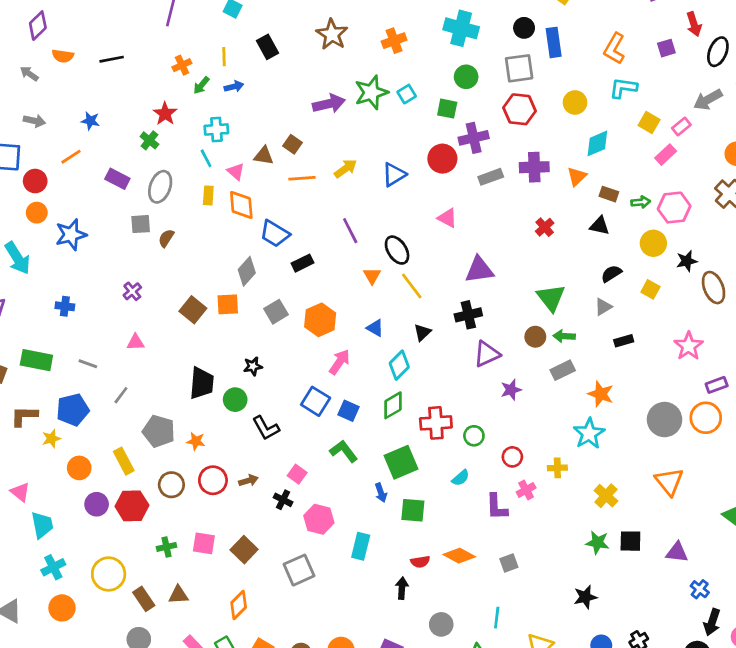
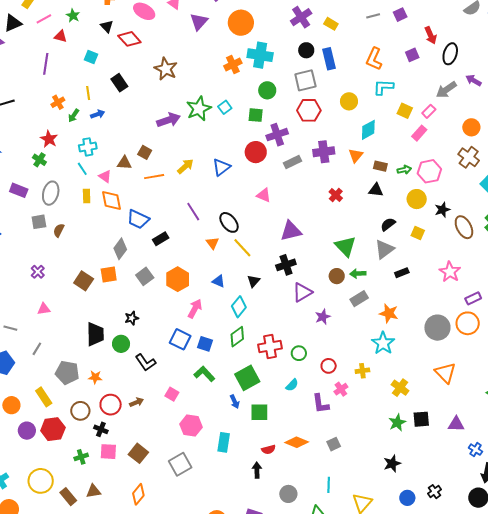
orange cross: (394, 41) -> (233, 64), moved
gray triangle: (603, 307) -> (384, 249), size x1.5
black cross: (283, 500) -> (101, 429), moved
green star: (597, 542) -> (397, 423), turned -30

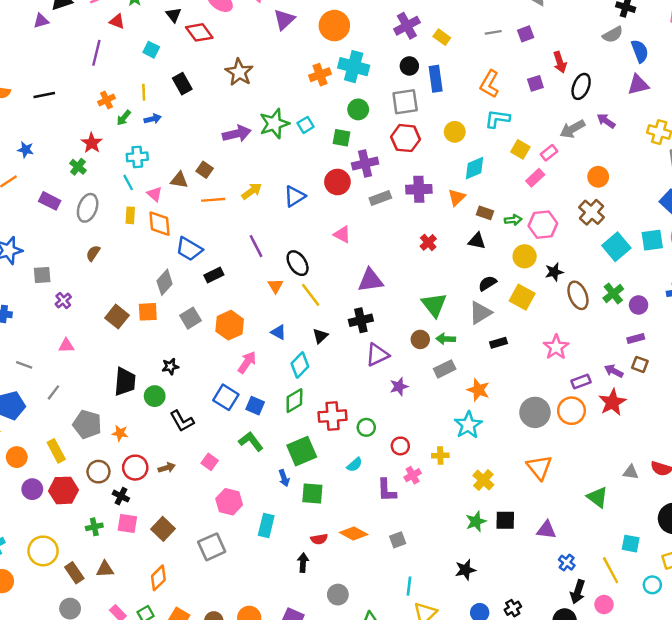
gray square: (39, 222) -> (42, 275), moved
yellow square: (418, 233) -> (522, 297), size x1.5
cyan line: (329, 485) -> (409, 586), moved

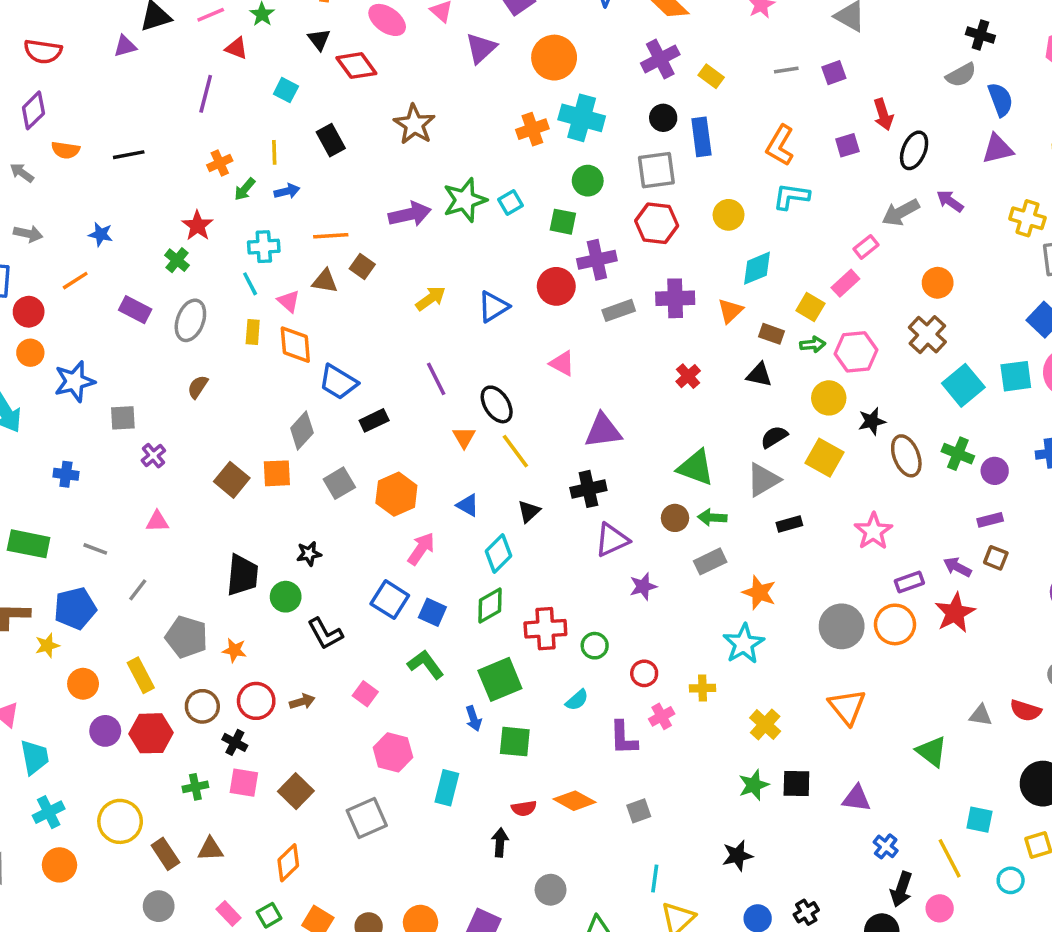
yellow square: (520, 149) -> (810, 307), moved
orange line: (213, 200) -> (331, 236), moved
green cross: (613, 294) -> (958, 454), turned -30
green triangle: (434, 305) -> (696, 467), turned -32

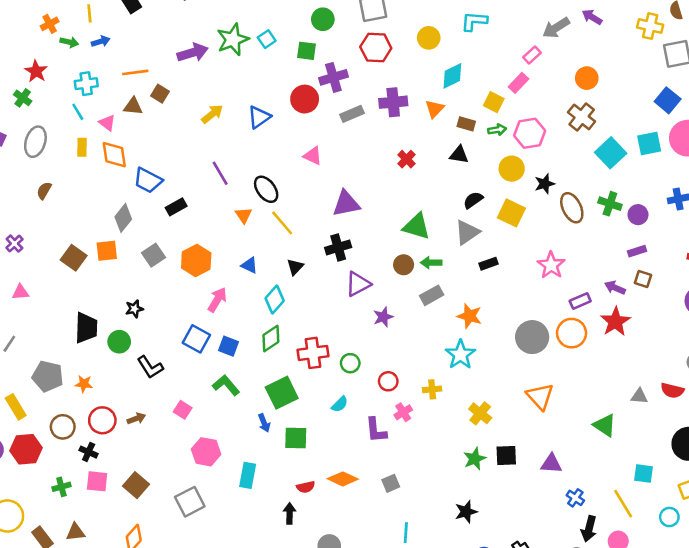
green arrow: (245, 189) -> (69, 42), turned -114

